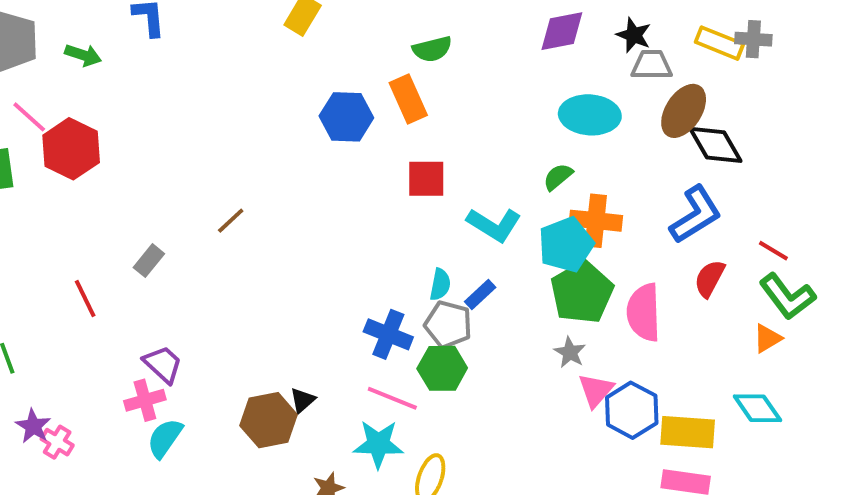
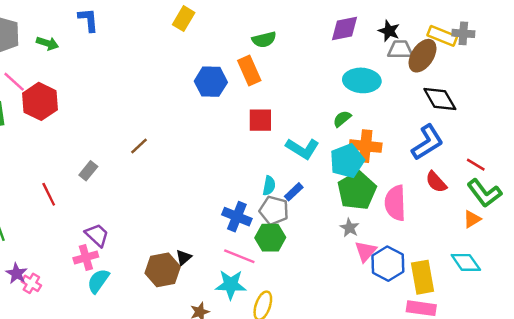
brown ellipse: (684, 111) -> (422, 56), moved
red semicircle: (710, 279) -> (436, 182), turned -70
yellow rectangle: (688, 432) -> (422, 277), turned 76

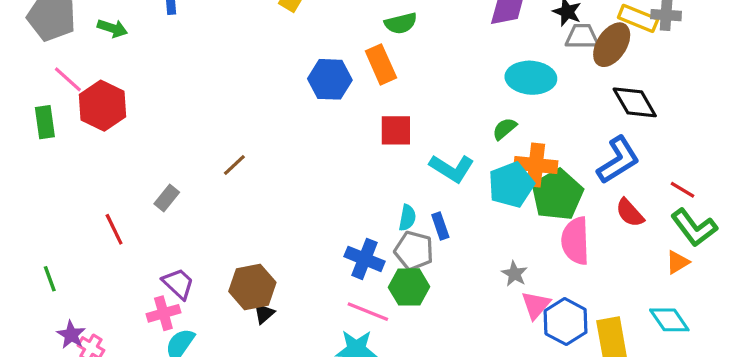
green pentagon: (357, 191) -> (557, 195), moved
blue rectangle: (294, 192) -> (440, 226), turned -66
black triangle: (184, 257) -> (264, 313), moved
brown hexagon: (163, 270) -> (252, 287), moved

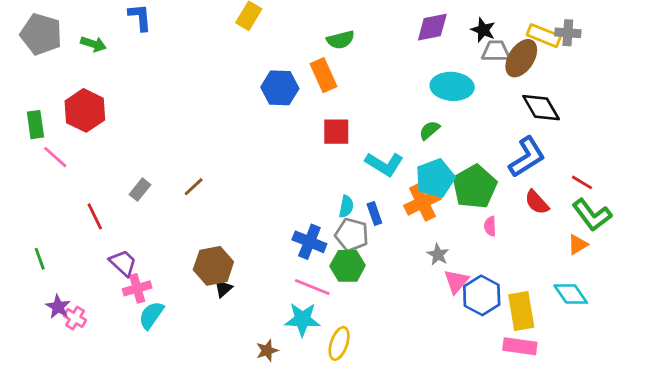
pink line: (68, 79) -> (55, 157), moved
brown line: (234, 165) -> (194, 187), moved
orange cross: (536, 165) -> (422, 202), moved, turned -32
pink semicircle: (575, 241) -> (490, 226), size x0.5
purple trapezoid: (178, 284) -> (123, 263), moved

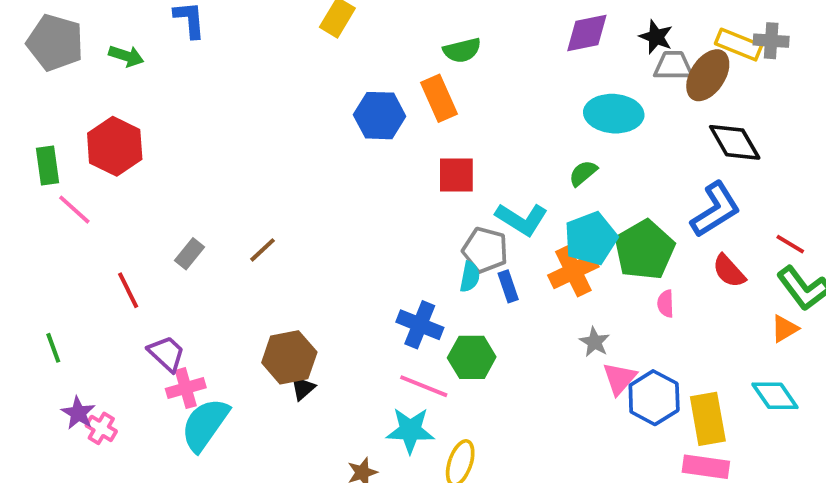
gray pentagon: (352, 235) -> (485, 250), moved
cyan semicircle: (151, 315) -> (205, 425), size x1.4

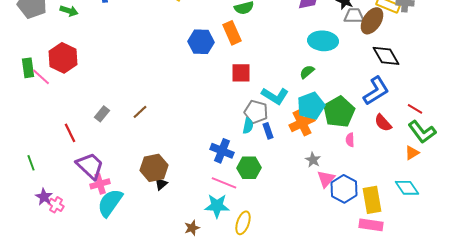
pink line: (74, 210) -> (41, 77), moved
purple trapezoid: (167, 354) -> (90, 166), size x1.4

